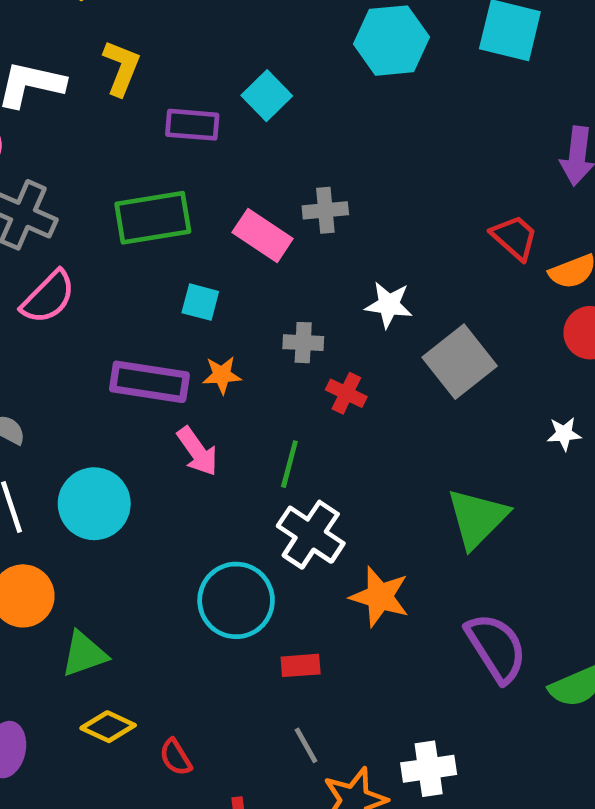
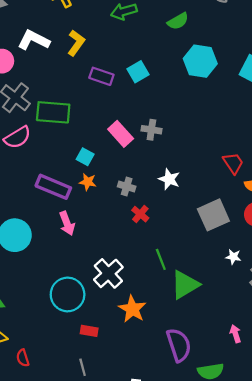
green rectangle: (153, 218) -> (53, 112), moved
gray square: (460, 362) -> (213, 215), moved
orange star: (222, 375) -> (88, 182), moved
green line: (289, 464) -> (161, 259), moved, turned -50

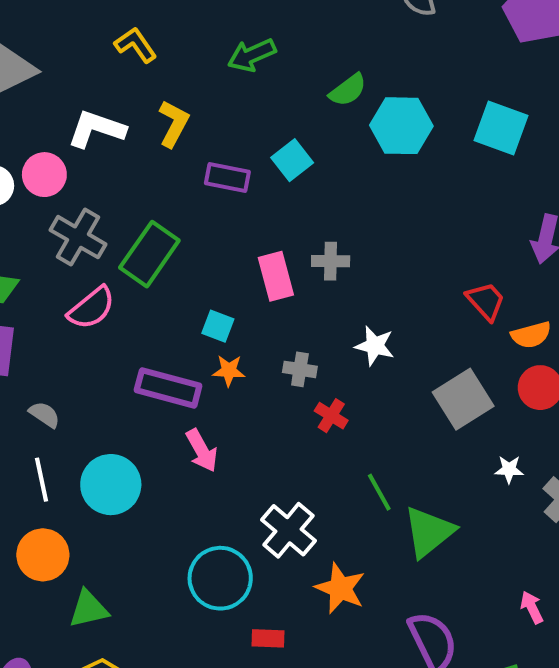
green semicircle: (178, 21) -> (348, 90), moved
green rectangle: (53, 112) -> (149, 254), turned -52
pink rectangle: (121, 134) -> (276, 276), turned 35

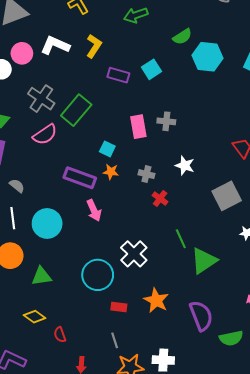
pink circle: (44, 175) -> (22, 53), moved
orange star: (340, 588) -> (156, 300), moved
green triangle: (89, 609) -> (41, 276), moved

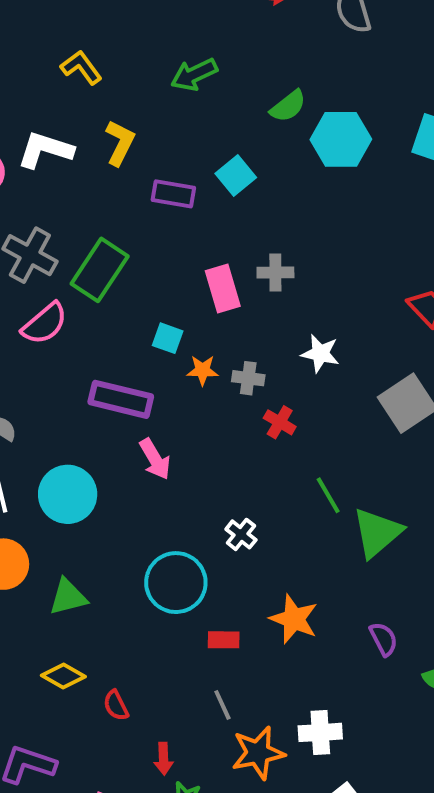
orange star: (111, 172) -> (203, 370), moved
white cross: (134, 254) -> (241, 534), size x0.6
purple semicircle: (201, 316) -> (384, 639), size x0.6

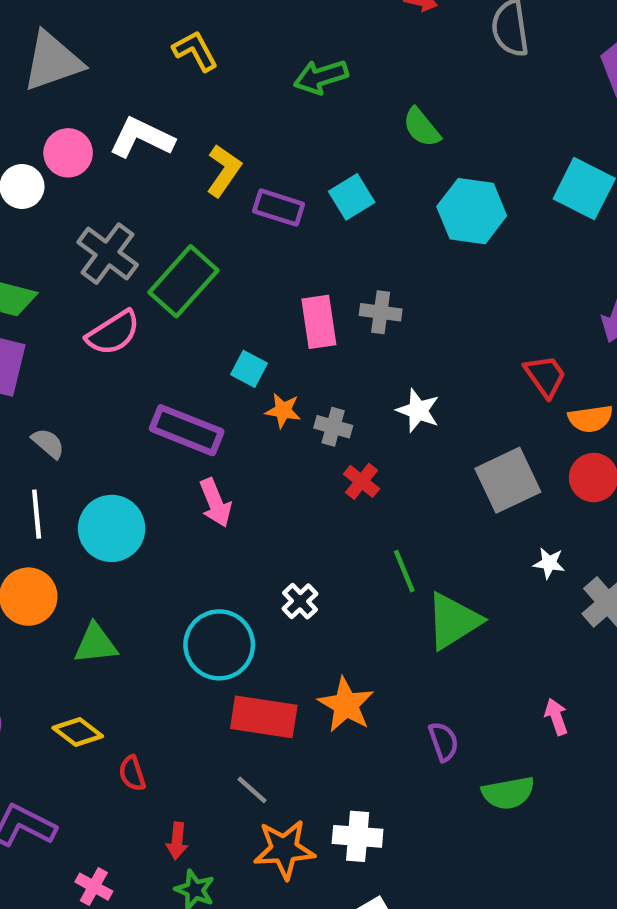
green semicircle: (288, 106) -> (422, 127), turned 81
cyan hexagon: (341, 139) -> (472, 211), moved
yellow L-shape: (120, 143) -> (224, 171), moved
red rectangle: (224, 640) -> (264, 717), size x1.8
gray line: (222, 705) -> (252, 790), turned -32

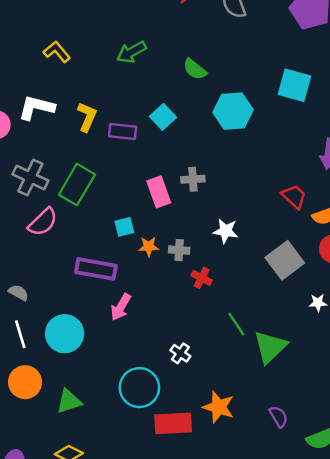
cyan square: (249, 369) -> (124, 227), turned -30
pink arrow: (215, 503) -> (121, 307), turned 64

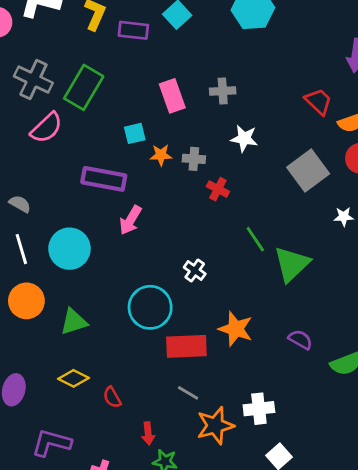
gray cross: (193, 179) -> (223, 91), moved
purple semicircle: (278, 417) -> (300, 340), turned -30

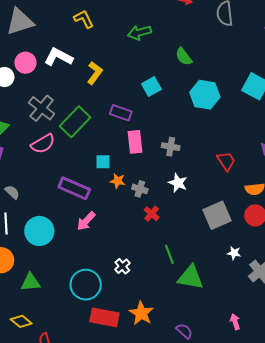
purple rectangle: (133, 30) -> (121, 113), moved
red trapezoid: (318, 102) -> (226, 161), moved
green triangle: (292, 264) -> (191, 277), turned 40

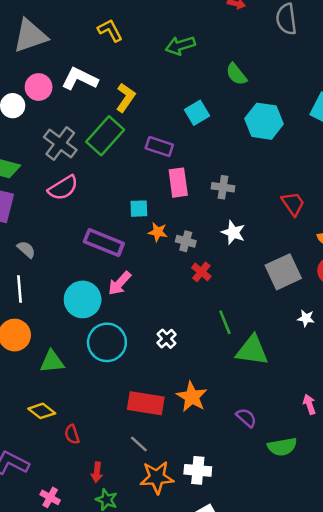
green rectangle: (75, 122) -> (105, 136), moved
cyan circle: (39, 231) -> (83, 299), moved
cyan circle: (86, 285) -> (107, 342), moved

